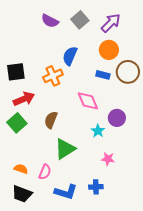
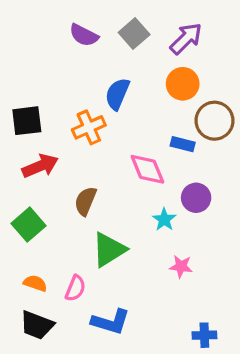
blue rectangle: (103, 75) -> (183, 144), moved
green square: (17, 123) -> (28, 225), moved
blue cross: (96, 187) -> (204, 335), moved

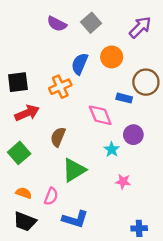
purple arrow: (186, 39) -> (140, 27), moved
orange circle: (183, 84) -> (112, 57), moved

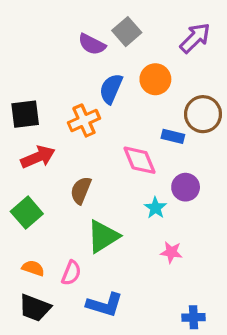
purple semicircle: (57, 24) -> (92, 44), moved

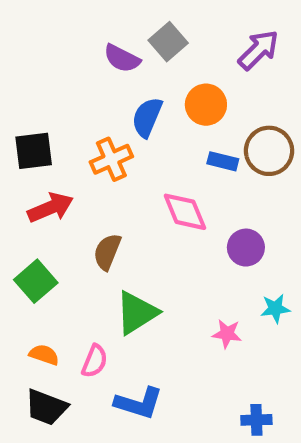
blue rectangle: (173, 136) -> (223, 161), moved
cyan star: (155, 208) -> (275, 308), moved, turned 30

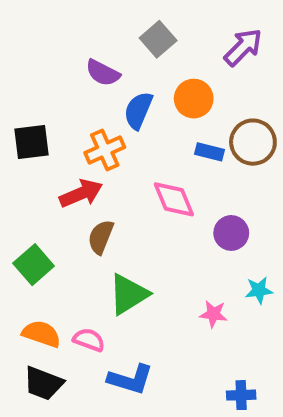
purple semicircle: (122, 58) -> (103, 73), moved
red arrow: (50, 208) -> (81, 193), moved
orange semicircle: (44, 355) -> (41, 334), size x1.4
pink semicircle: (95, 361) -> (89, 340), turned -92

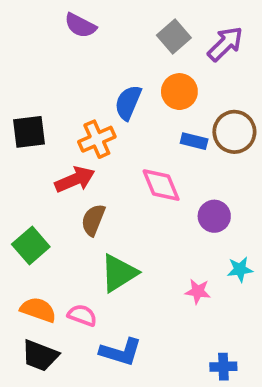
gray square: (158, 39) -> (174, 36), moved
purple semicircle: (103, 73) -> (80, 25), moved

